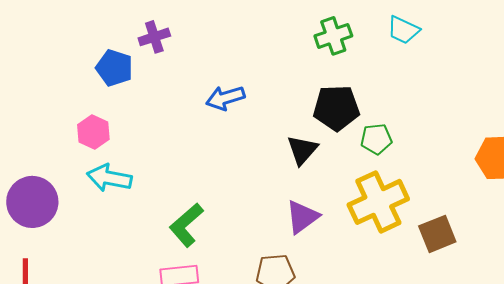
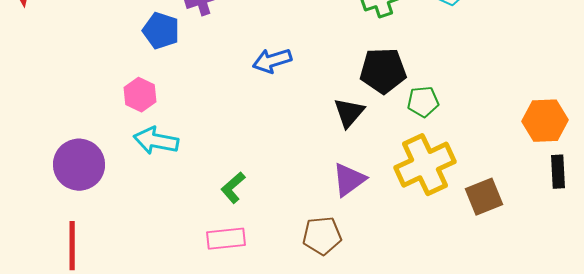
green L-shape: (186, 225) -> (233, 188), size x0.7

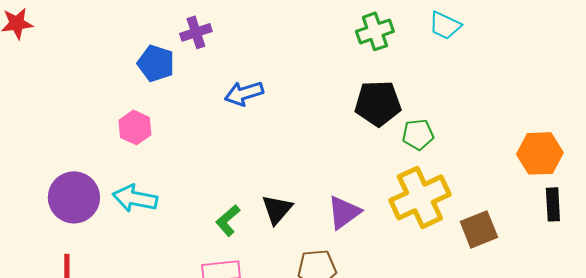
blue arrow: (272, 61) -> (244, 93), moved
black triangle: (349, 113) -> (277, 209), moved
cyan arrow: (156, 141) -> (135, 198), moved

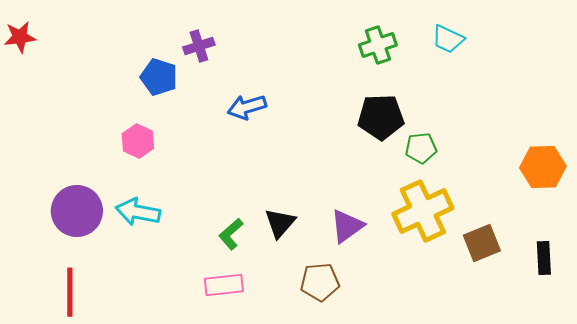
black rectangle: (553, 204) -> (544, 258), moved

